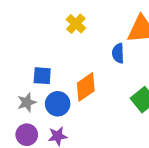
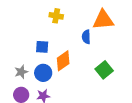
yellow cross: (76, 24) -> (56, 16), turned -32
blue square: (42, 76) -> (42, 47), moved

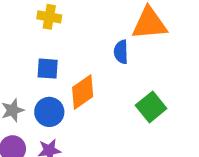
yellow cross: (56, 16) -> (49, 17), moved

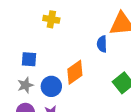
blue square: (48, 69) -> (29, 59), moved

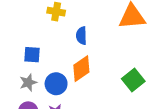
blue semicircle: (102, 44) -> (81, 36), moved

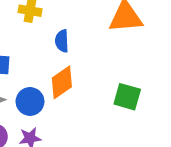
green square: (133, 80) -> (127, 97), turned -35

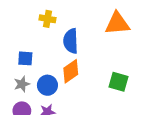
blue semicircle: (62, 41) -> (71, 41), size x1.5

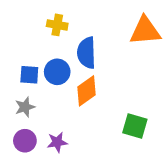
green square: (118, 82) -> (135, 126), moved
blue circle: (47, 85) -> (57, 72), moved

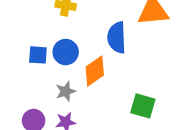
blue semicircle: (86, 53) -> (117, 37), moved
gray star: (25, 107) -> (66, 91), moved

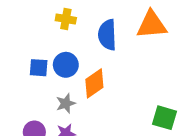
blue semicircle: (117, 37) -> (107, 35), moved
green square: (143, 106) -> (165, 118), moved

